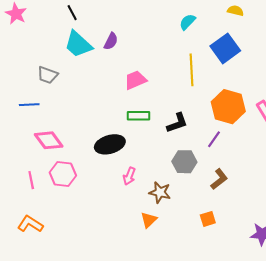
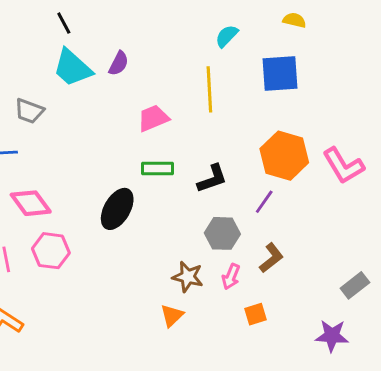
blue square: (225, 48) -> (280, 73), turned 32
yellow line: (192, 70) -> (209, 89), moved
black ellipse: (110, 144) -> (117, 209), turned -44
pink arrow: (129, 176) -> (231, 277), moved

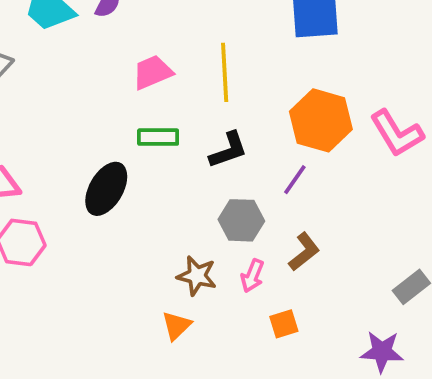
yellow line: (209, 89) -> (225, 72), moved

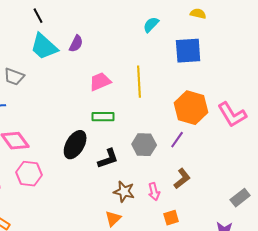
black L-shape: (228, 150) -> (108, 159), moved
gray hexagon: (241, 220) -> (144, 145), moved
pink arrow: (252, 276) -> (154, 192), turned -36

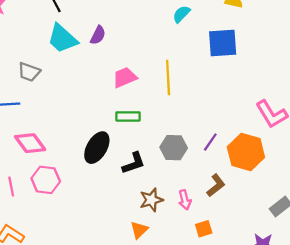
orange hexagon: (191, 108) -> (246, 152), moved
brown star: (124, 192) -> (151, 200), turned -30

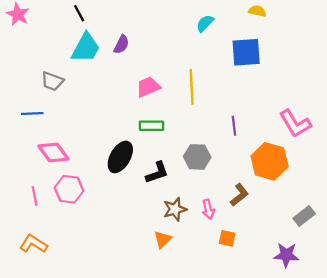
cyan trapezoid: (62, 39) -> (86, 48), turned -104
purple line: (210, 142) -> (234, 126), moved, turned -42
orange square: (204, 229) -> (227, 238), turned 30

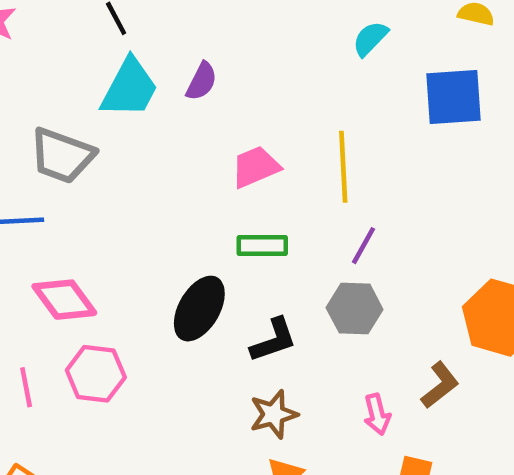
gray trapezoid: (52, 81) -> (62, 156), size x1.4
purple line: (234, 126) -> (364, 246), moved, turned 36
brown star: (175, 209) -> (274, 414), moved

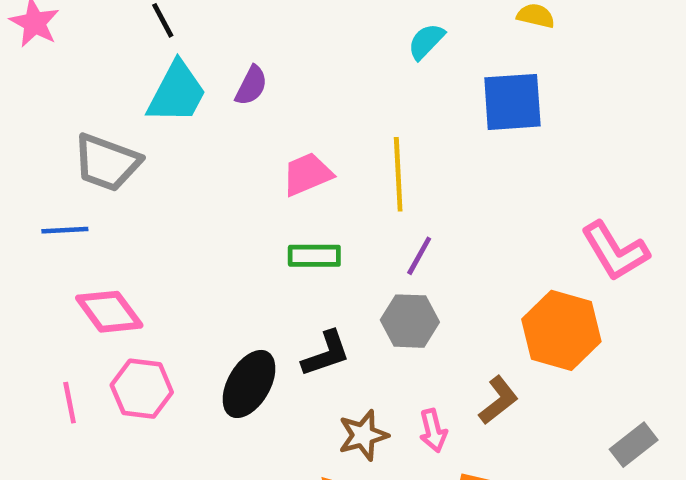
black ellipse: (199, 309) -> (249, 384), moved
brown star: (274, 414) -> (363, 435), moved

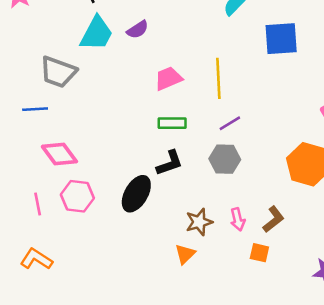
purple semicircle: (251, 86) -> (138, 30), turned 30
purple line: (419, 256) -> (230, 123), turned 30
black L-shape: (326, 354) -> (170, 163), moved
brown L-shape: (498, 400) -> (274, 219), moved

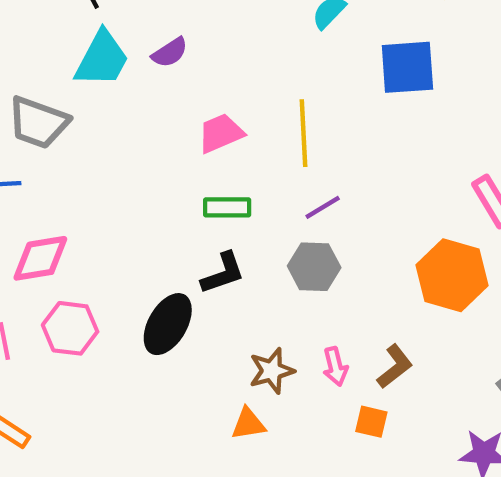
pink diamond: (59, 154) -> (40, 258), turned -63
orange triangle: (185, 254) -> (248, 424), turned 35

